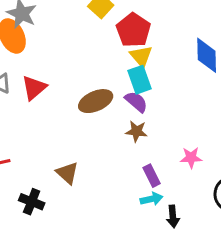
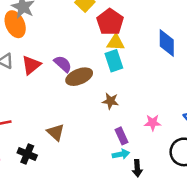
yellow triangle: (141, 56) -> (116, 42), turned -48
purple semicircle: (136, 102) -> (63, 64), moved

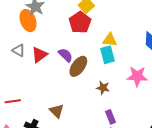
red pentagon: (110, 22) -> (80, 22), moved
brown ellipse: (79, 77) -> (78, 66), turned -35
pink star: (153, 123) -> (137, 76), moved, size x1.5

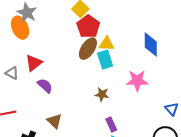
red pentagon: (80, 22) -> (88, 27), moved
gray triangle: (19, 50) -> (12, 73), moved
purple semicircle: (65, 55) -> (45, 86), moved
brown ellipse: (78, 66) -> (88, 49), moved

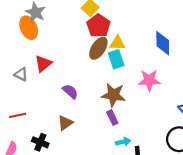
purple semicircle: (45, 86) -> (70, 91), moved
brown star: (102, 94) -> (113, 95), size x1.6
brown triangle: (54, 121) -> (65, 123), turned 42
purple rectangle: (111, 125) -> (112, 118), moved

